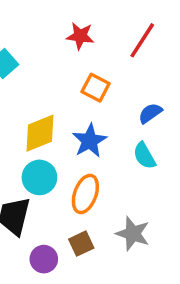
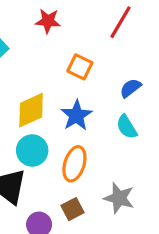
red star: (80, 36) -> (48, 21), moved

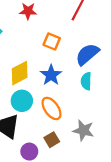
blue semicircle: (130, 88) -> (87, 54), size x1.6
cyan semicircle: (127, 127) -> (86, 81), turned 36
orange ellipse: (74, 164) -> (52, 108), turned -50

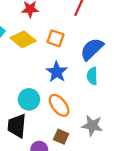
yellow diamond: (20, 73) -> (23, 39), moved, turned 70
brown square: (52, 140) -> (61, 137), turned -32

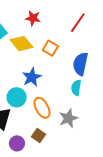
blue semicircle: (92, 49) -> (81, 64), turned -45
blue star: (57, 72) -> (32, 77), moved
gray star: (92, 126) -> (68, 118), moved, turned 30

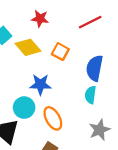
red line: (78, 23) -> (90, 22), turned 30
blue star: (32, 77) -> (40, 85), turned 30
gray star: (68, 118) -> (99, 130), moved

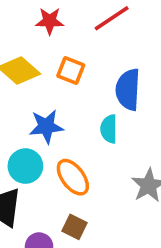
red star: (40, 19) -> (50, 21), moved
cyan semicircle: (90, 95) -> (109, 129), moved

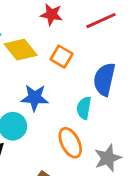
orange ellipse: (73, 177) -> (70, 143), moved

